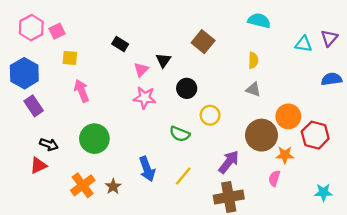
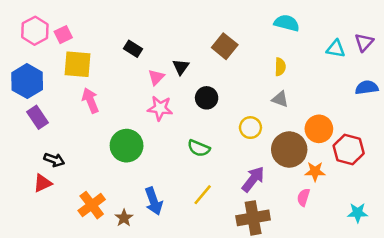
yellow square: (70, 58) -> (77, 64), size x1.6
yellow circle: (210, 115) -> (250, 128), moved
green circle: (94, 139) -> (127, 146), moved
blue arrow: (147, 169) -> (154, 201), moved
brown star: (113, 187) -> (124, 218), moved

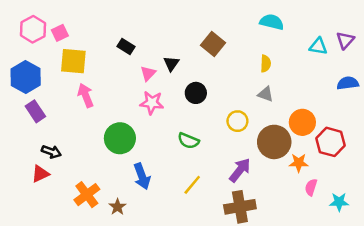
pink semicircle: (303, 197) -> (311, 187), moved
blue arrow: (154, 201) -> (142, 176), moved

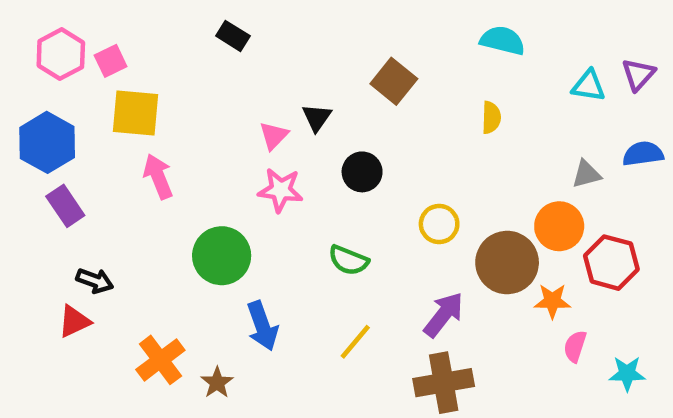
black rectangle: (126, 46) -> (233, 36), moved
gray triangle: (266, 94) -> (586, 174), moved, turned -35

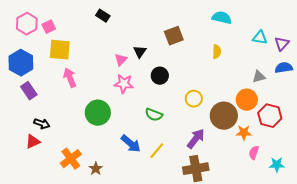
purple triangle: (638, 74) -> (282, 44), moved
brown square: (394, 81) -> (174, 36), turned 30
blue arrow: (262, 326) -> (131, 144), moved, turned -30

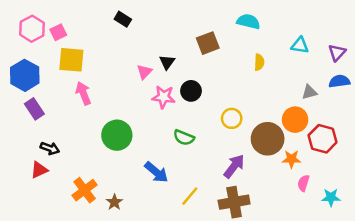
cyan semicircle: (222, 18) -> (248, 22), moved
cyan triangle: (260, 38) -> (300, 45), moved
pink star: (124, 84) -> (163, 97), moved
yellow line: (157, 151) -> (190, 196), moved

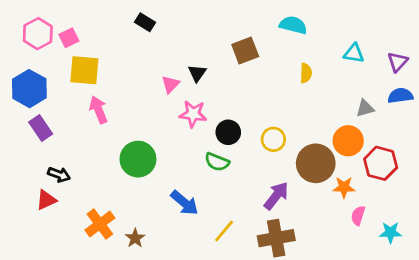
black circle: (191, 91) -> (228, 132), moved

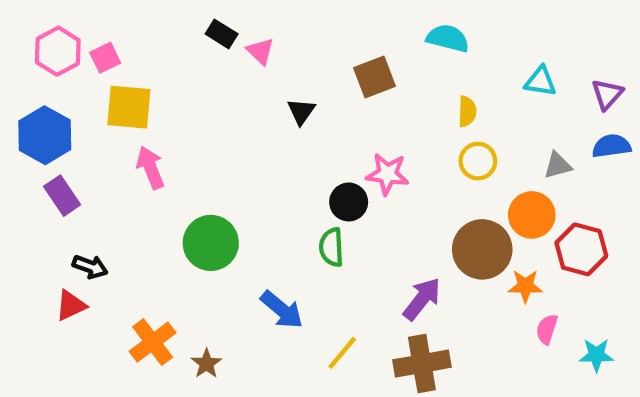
pink triangle: (170, 84) -> (260, 51), moved, turned -30
pink star: (193, 114) -> (387, 174), moved
yellow circle: (273, 139) -> (478, 161), moved
green semicircle: (217, 162) -> (331, 247), turned 65

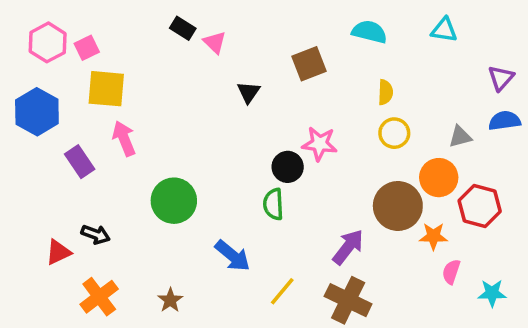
cyan triangle: (540, 81) -> (444, 30), moved
purple rectangle: (62, 196) -> (80, 162), moved
black arrow: (90, 267) -> (96, 234), moved
orange cross: (153, 342) -> (99, 297), moved
brown cross: (422, 364) -> (348, 300), turned 36

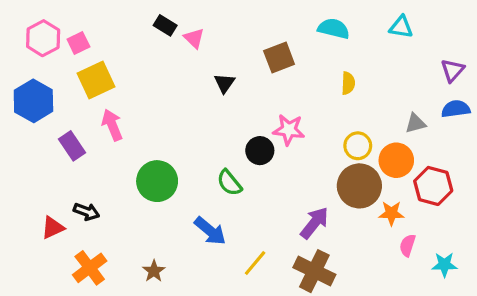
yellow square: (106, 89) -> (96, 80), turned -30
yellow circle: (394, 133) -> (358, 146), moved
green semicircle: (273, 204) -> (229, 183), moved, turned -36

